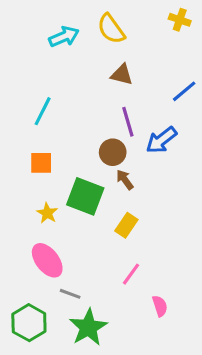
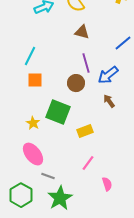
orange square: (41, 163) -> (35, 80), moved
brown arrow: (125, 180) -> (109, 101), moved
yellow rectangle: (126, 225) -> (85, 131), turned 35

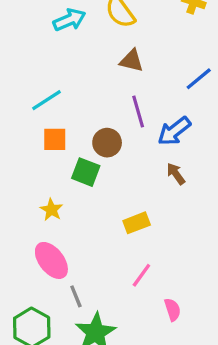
cyan line: (30, 56) -> (46, 100), turned 30
brown circle: (76, 83) -> (107, 143), moved
green square: (58, 112) -> (86, 172), moved, size x0.7
gray line: (48, 176) -> (76, 296), turned 48

